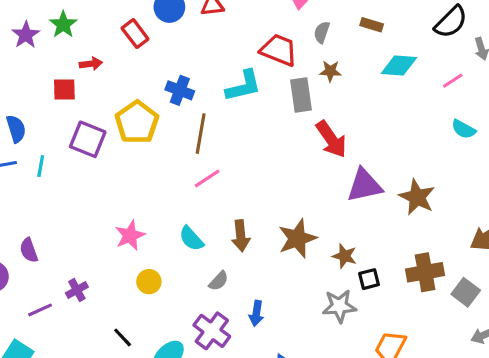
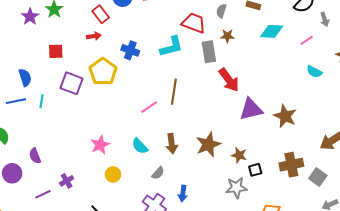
red arrow: (91, 64) -> (94, 36), moved
brown line: (201, 134) -> (174, 92), moved

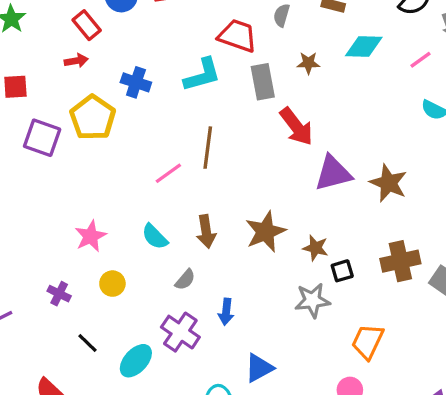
brown star: (227, 36) -> (308, 63), moved
purple cross: (67, 181) -> (59, 294), moved, turned -32

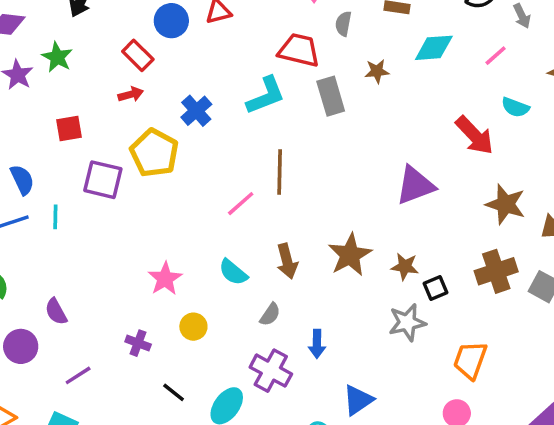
blue cross: (136, 82) -> (196, 111), turned 36
red arrow: (296, 126) -> (474, 135), moved
brown star: (389, 183) -> (506, 204), moved

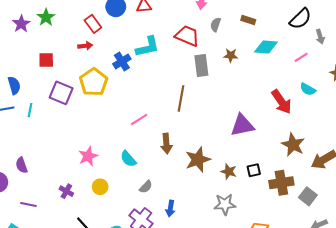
cyan L-shape: (266, 95) -> (147, 47), moved
brown line: (280, 172) -> (181, 98), moved
brown arrow: (287, 261) -> (166, 144), moved
black square: (436, 288) -> (254, 170), moved
purple line: (78, 375) -> (28, 204), turned 35

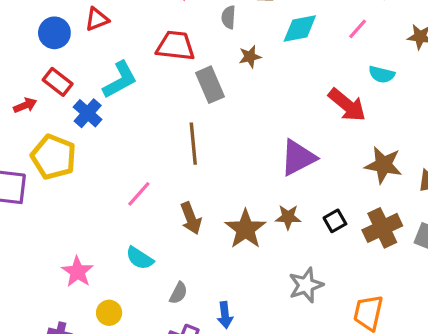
red rectangle: (93, 24) -> (58, 82), moved
gray semicircle: (216, 25) -> (229, 17), moved
brown star: (229, 172) -> (288, 217), moved

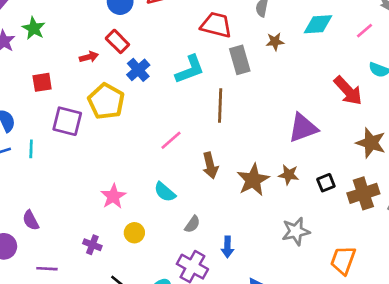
cyan L-shape: (120, 80) -> (190, 69), moved

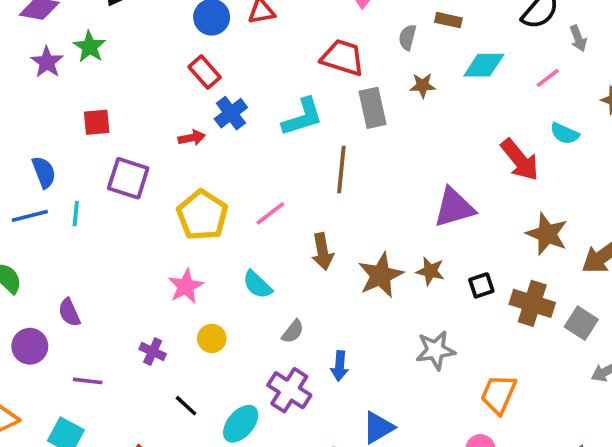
red arrow: (89, 57) -> (192, 138), moved
yellow pentagon: (106, 101) -> (202, 215), moved
brown cross: (363, 193) -> (532, 303), turned 32

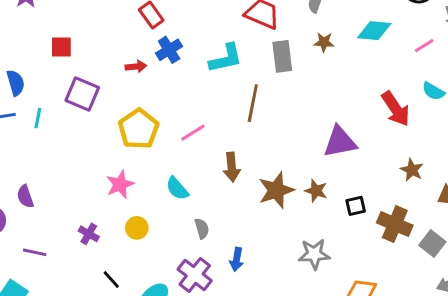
brown star: (547, 234) -> (412, 170), size x0.7
gray semicircle: (293, 332) -> (202, 229), turned -60

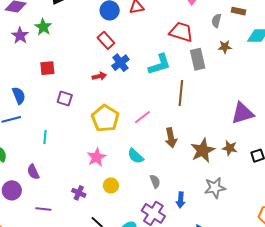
purple square: (82, 94) -> (65, 98), size x0.7
cyan line: (38, 118) -> (45, 137), moved
gray star: (314, 254) -> (215, 188), moved

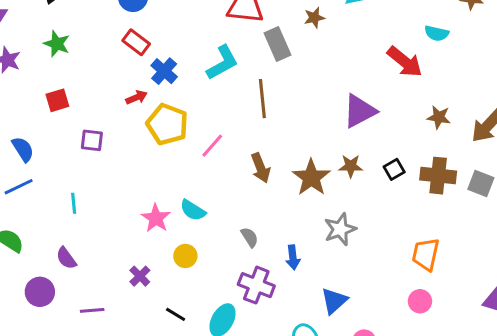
green star: (43, 27) -> (57, 44), moved
yellow pentagon: (105, 118) -> (167, 124), moved
cyan semicircle: (136, 156) -> (193, 210), moved
purple cross: (79, 193) -> (140, 276), turned 32

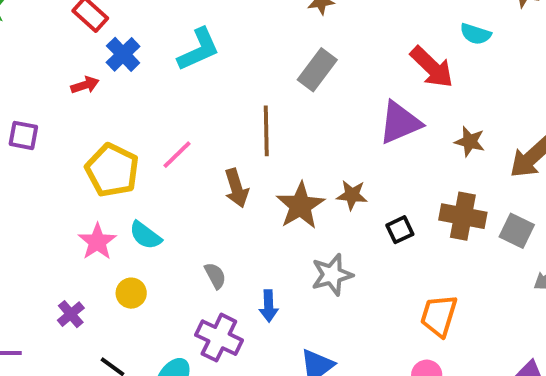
gray rectangle: (277, 44) -> (317, 70), moved, turned 56
brown line: (262, 99) -> (266, 131), moved
purple triangle: (360, 111) -> (400, 123), moved
yellow pentagon: (167, 124) -> (112, 170), moved
black square: (394, 169) -> (400, 230), moved

